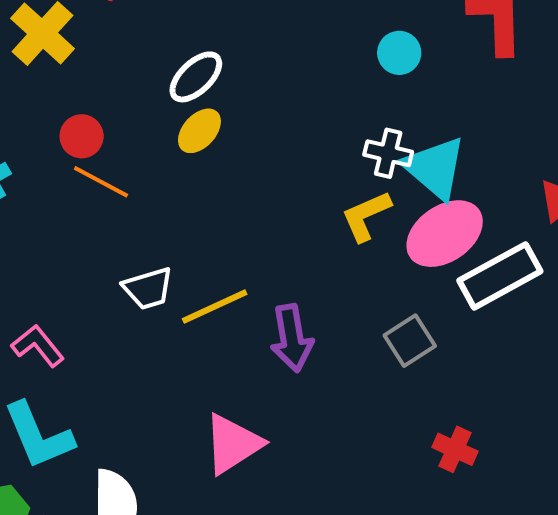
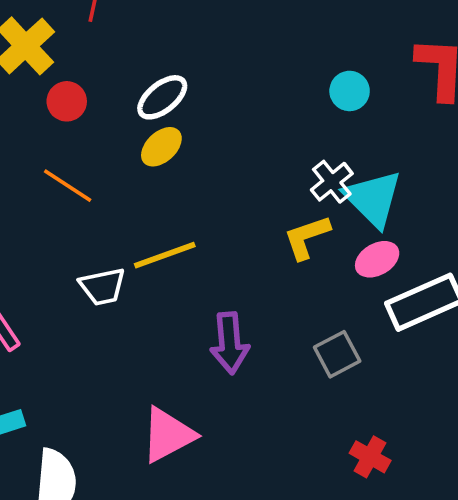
red circle: (82, 136) -> (67, 101), moved
white cross: (388, 153) -> (332, 182), turned 33
pink ellipse: (445, 234) -> (377, 259), size x0.6
yellow line: (215, 306) -> (165, 255), moved

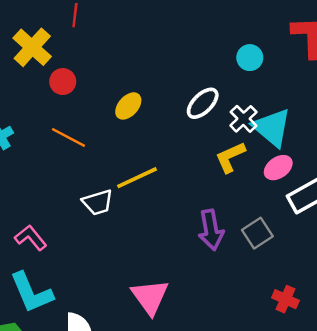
white ellipse: (162, 97) -> (203, 103), moved
purple arrow: (230, 343) -> (211, 230), moved
pink triangle: (168, 435) -> (150, 297), turned -33

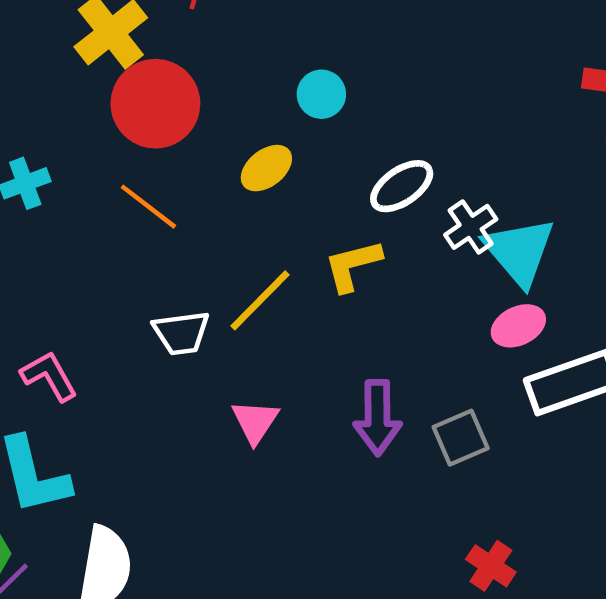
cyan circle: (250, 58) -> (321, 94), moved
red circle: (63, 82) -> (155, 104), size x1.8
yellow L-shape: (230, 157) -> (353, 265), moved
yellow line: (137, 178) -> (260, 300), turned -30
pink triangle: (150, 297) -> (255, 422), moved, size x0.7

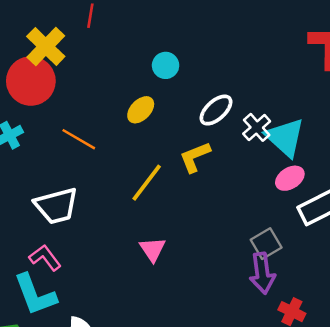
red circle: (155, 104) -> (31, 81), moved
white trapezoid: (181, 333) -> (56, 206), moved, size x1.4
pink L-shape: (49, 376) -> (45, 258), moved
purple arrow: (378, 418) -> (262, 273), moved

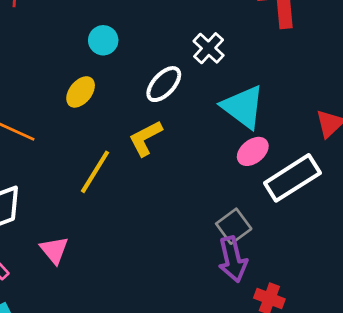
white cross: (257, 127) -> (209, 48), moved
pink triangle: (153, 249) -> (54, 250), moved

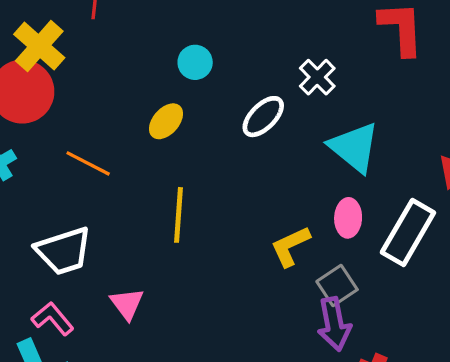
yellow L-shape: (145, 138) -> (290, 246), moved
pink ellipse: (253, 151) -> (348, 218), moved, turned -52
yellow line: (95, 172) -> (179, 215), turned -30
white rectangle: (292, 178) -> (408, 233), turned -30

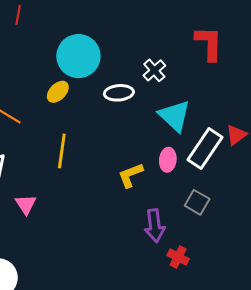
cyan circle: (195, 62) -> (78, 56), size x2.0
white ellipse: (263, 117) -> (119, 93), turned 36
white rectangle: (408, 233) -> (205, 148), moved
gray square: (337, 286) -> (197, 202), moved, turned -30

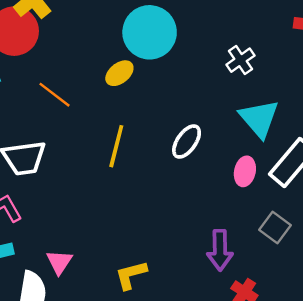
white ellipse: (119, 93) -> (187, 141), moved, turned -56
yellow L-shape: (130, 175) -> (131, 275), moved
pink triangle: (26, 204) -> (59, 262), moved

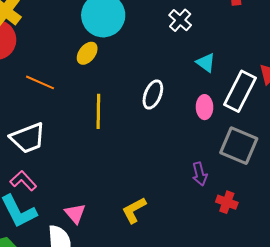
cyan triangle: (259, 118) -> (206, 63), size x0.6
gray square: (275, 227) -> (239, 146), size x1.5
purple arrow: (220, 250) -> (200, 174), size x0.7

